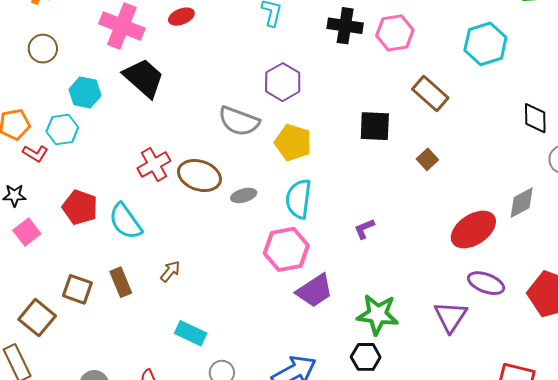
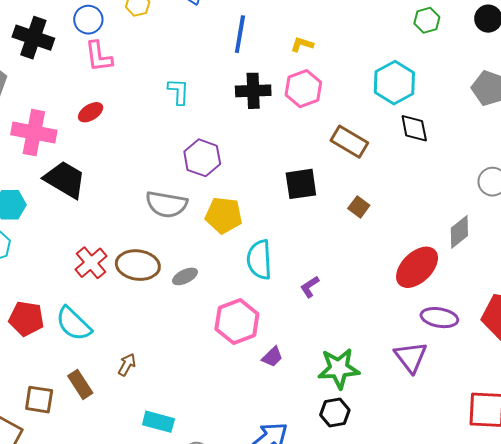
black diamond: (535, 118) -> (414, 128), moved
cyan semicircle: (299, 199) -> (259, 260), moved
purple trapezoid: (315, 291) -> (272, 357), size x0.6

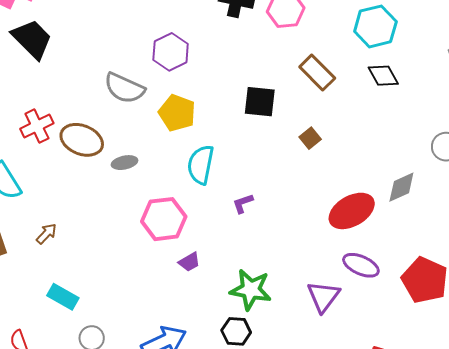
black diamond: (414, 128) -> (383, 76), turned -32

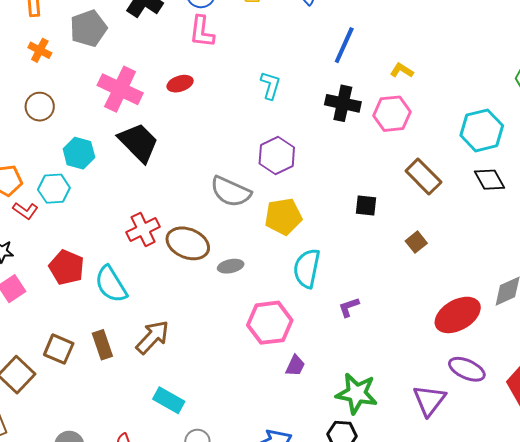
black square: (260, 102) -> (366, 205), size x0.7
yellow pentagon: (177, 113) -> (283, 217), turned -30
brown arrow: (47, 234) -> (152, 337), size x1.6
purple trapezoid: (189, 262) -> (295, 366), turned -35

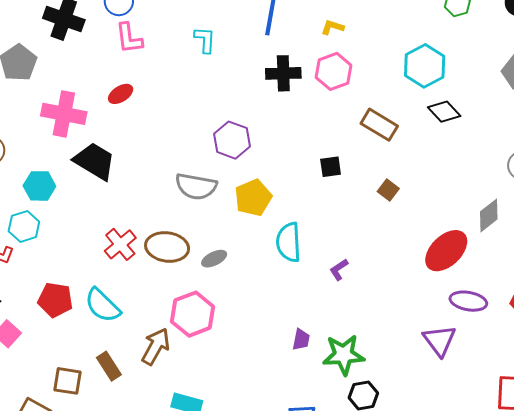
cyan L-shape: (270, 85) -> (205, 40), moved
pink hexagon: (270, 323) -> (193, 314), moved
green star: (357, 393) -> (344, 355), moved

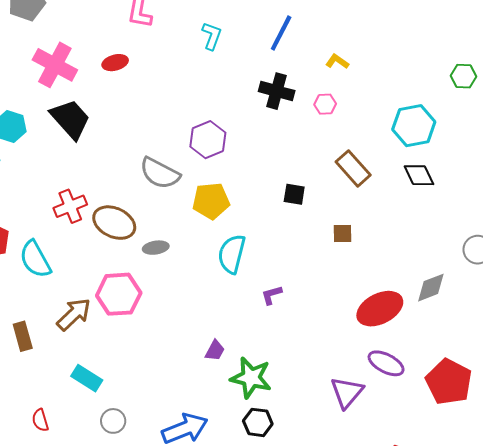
pink hexagon: (334, 71) -> (325, 104), size x0.6
brown square: (388, 190) -> (342, 234), turned 35
brown rectangle: (109, 366) -> (23, 336), moved

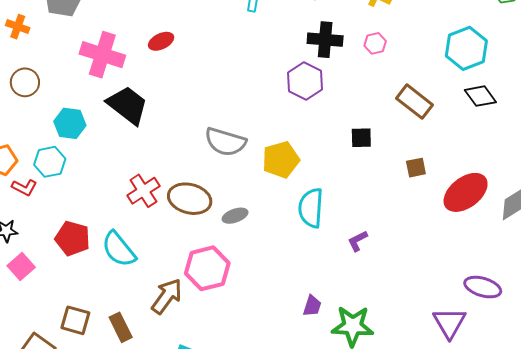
purple hexagon: (208, 140) -> (305, 81), moved
red ellipse: (380, 309) -> (466, 192), moved

